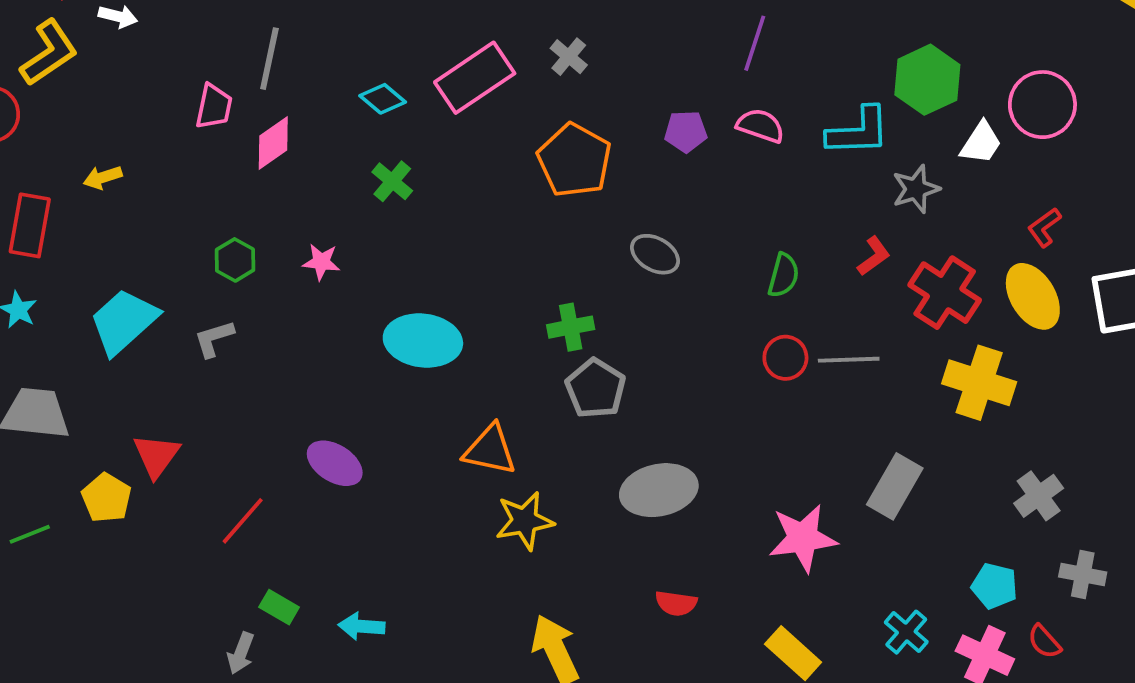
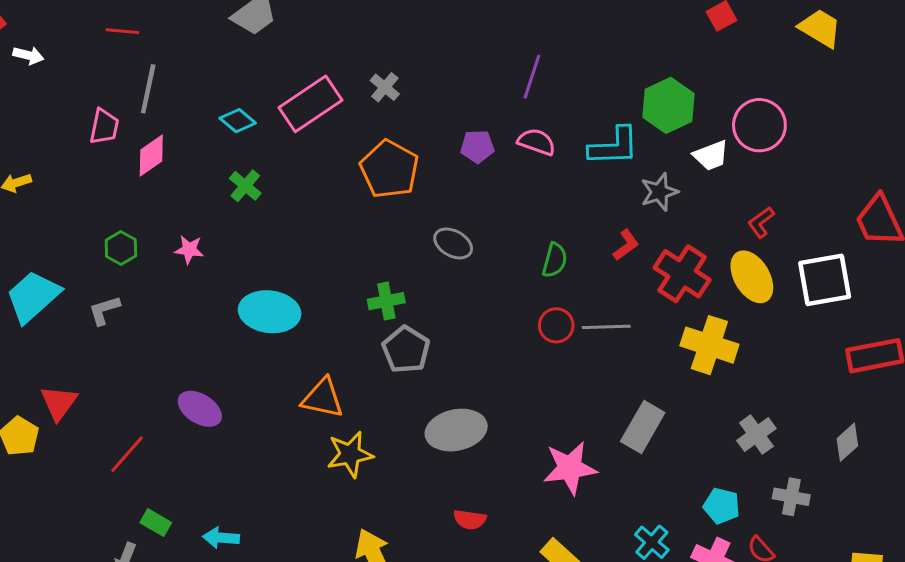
white trapezoid: (981, 143) -> (711, 155), turned 36

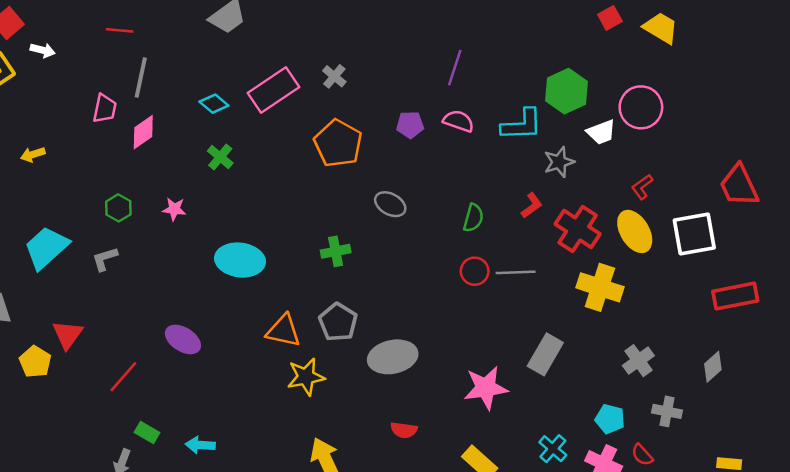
yellow trapezoid: (820, 28) -> (661, 28), moved
gray pentagon: (406, 350) -> (338, 322), moved

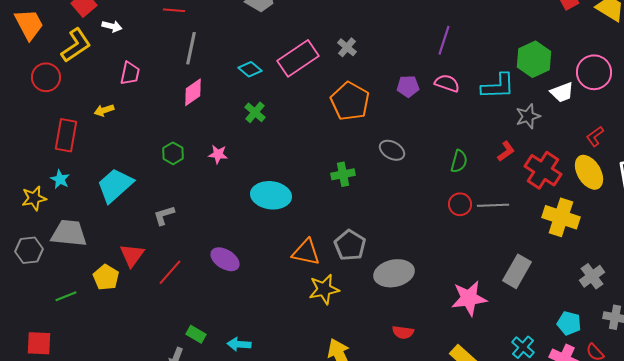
pink trapezoid: (105, 109) -> (130, 73), moved
green cross: (336, 251) -> (343, 174), moved
gray L-shape: (105, 259) -> (164, 215), moved
red line: (123, 377) -> (170, 272), moved

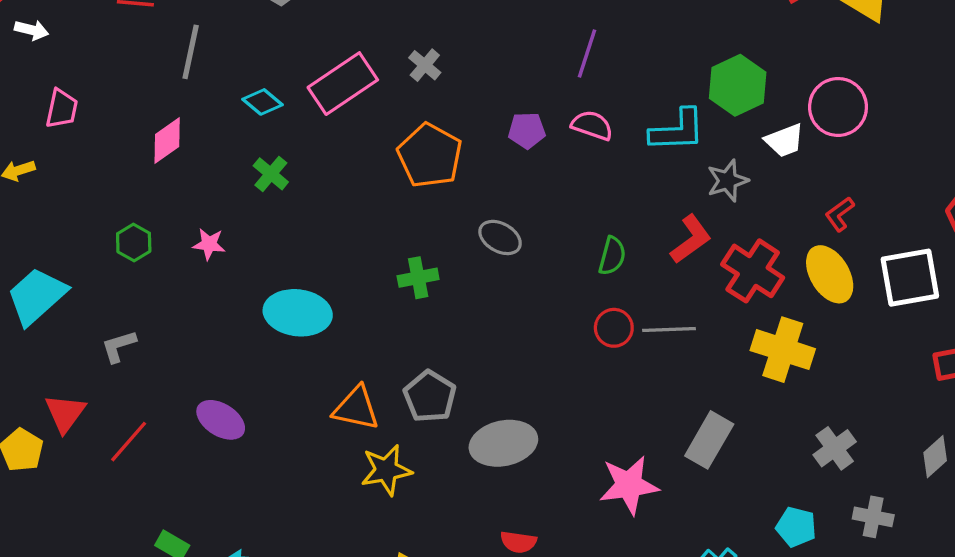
gray line: (191, 48) -> (191, 52), moved
red L-shape: (506, 151) -> (691, 239), size x1.4

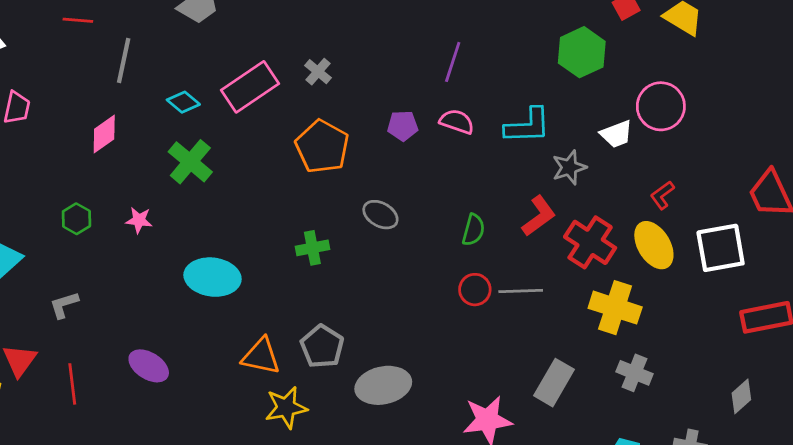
green hexagon: (738, 85) -> (582, 52), moved
green cross: (271, 174) -> (190, 162), size x1.5
red line: (129, 442) -> (72, 384), turned -48
gray cross: (835, 448) -> (634, 373), moved, turned -32

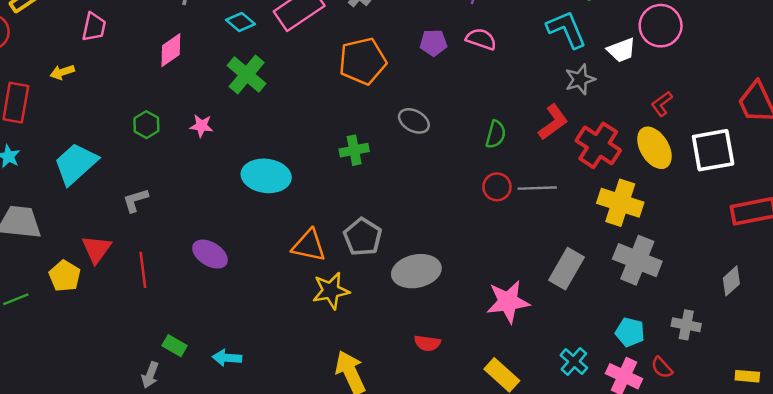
cyan L-shape: (528, 126) -> (567, 29), moved, turned -111
orange pentagon: (322, 147) -> (363, 61), turned 30
gray cross: (634, 373) -> (637, 260), size x1.5

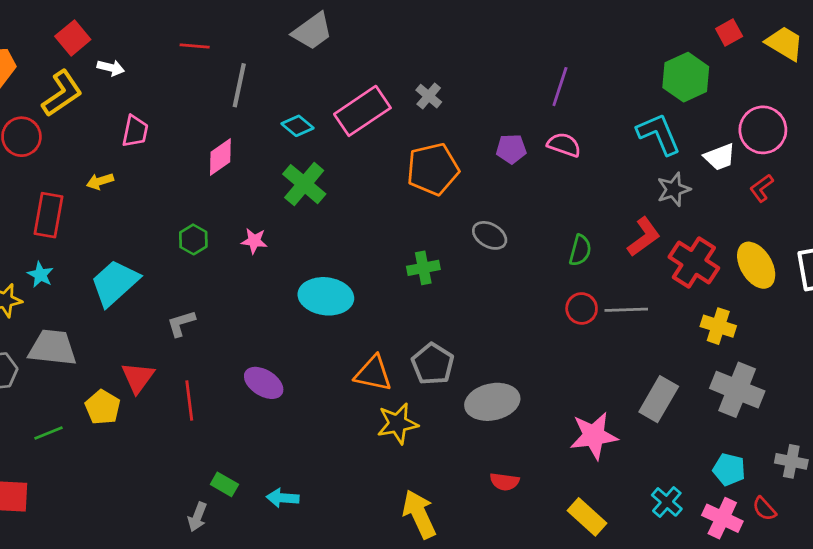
red L-shape: (662, 104) -> (762, 188), moved
yellow cross: (620, 203) -> (718, 326), size x0.7

